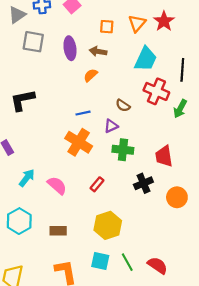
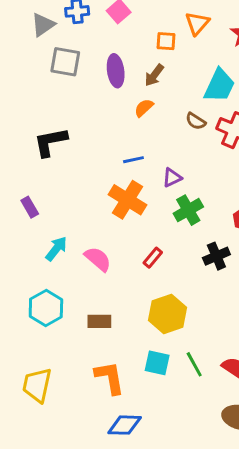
orange triangle: (137, 23) -> (197, 23), moved
brown arrow: (98, 51) -> (154, 75), turned -63
brown semicircle: (123, 105) -> (196, 121), moved
green cross: (123, 150) -> (188, 210), turned -36

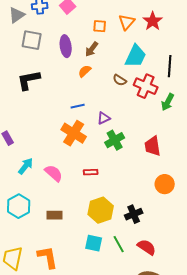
orange triangle: (197, 23) -> (127, 22), moved
black L-shape: (50, 142) -> (29, 80), moved
black cross: (216, 256) -> (134, 214), moved
red rectangle: (153, 258) -> (91, 172), turned 48
orange L-shape: (110, 378) -> (48, 257), moved

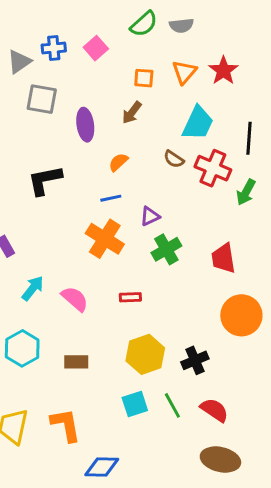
purple ellipse: (66, 46) -> (85, 125), moved
orange semicircle: (85, 71) -> (118, 162), moved
black L-shape: (29, 80) -> (45, 180), moved
orange circle: (165, 184) -> (241, 315), size x1.4
cyan square: (94, 243) -> (135, 404), turned -30

